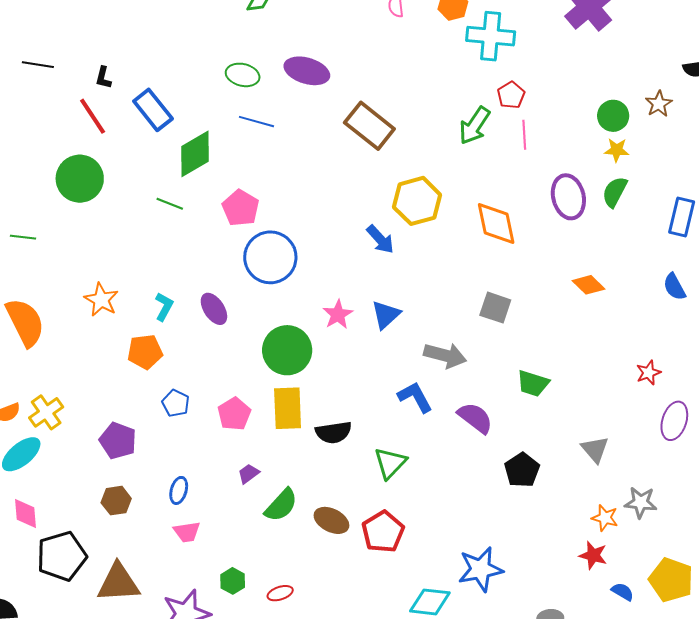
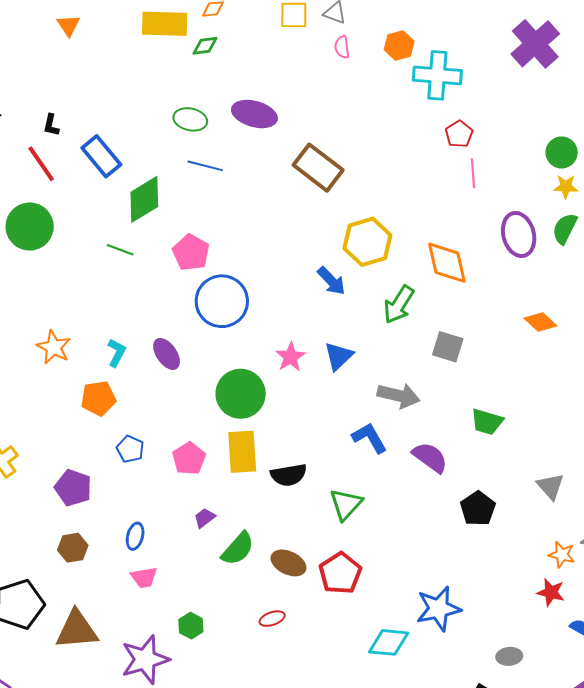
green arrow: (475, 125) -> (399, 305), moved
red ellipse: (280, 593) -> (272, 619), moved

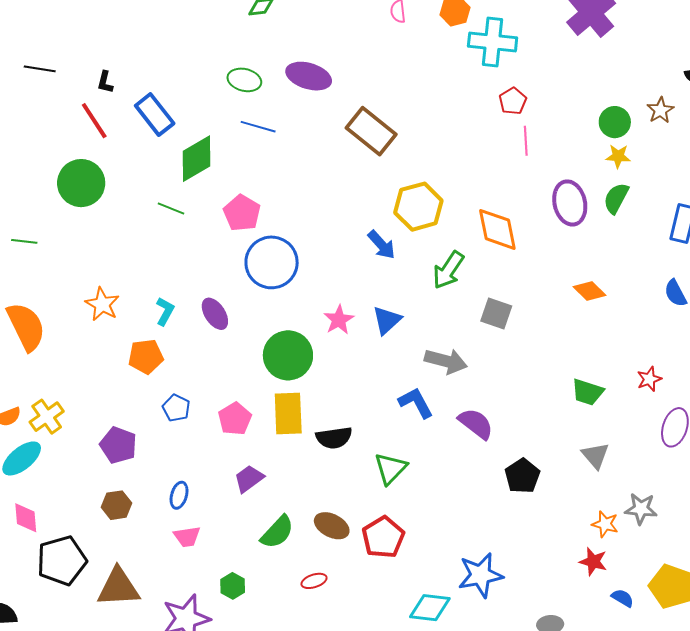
green trapezoid: (487, 422) -> (588, 392), moved
purple trapezoid: (205, 518) -> (249, 479), size x1.4
green semicircle: (238, 549) -> (277, 532), moved

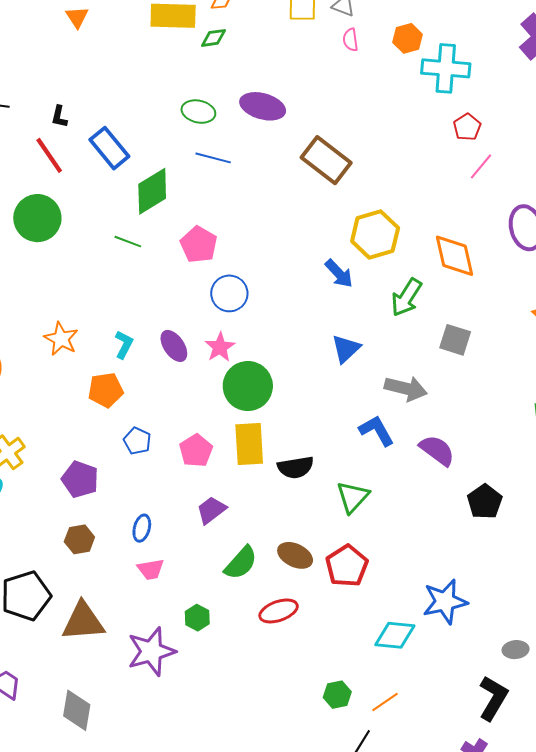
pink line: (526, 141) -> (481, 166), turned 44
blue circle: (272, 262) -> (229, 293), size x0.7
pink star: (339, 320) -> (220, 347), moved
red ellipse: (314, 581) -> (279, 611), size x1.5

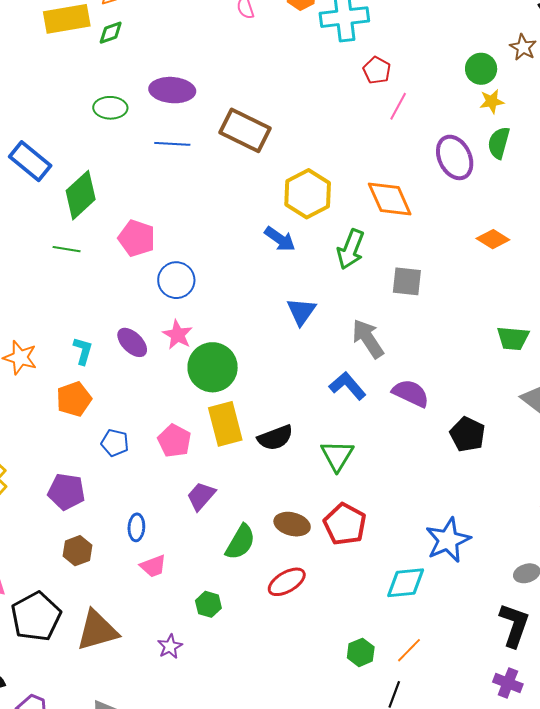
blue line: (213, 158) -> (172, 144), moved
gray arrow: (406, 388) -> (368, 339), turned -126
purple star: (151, 651) -> (170, 646), size x0.5

